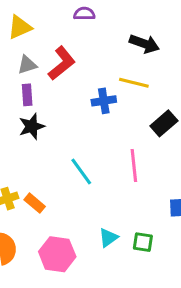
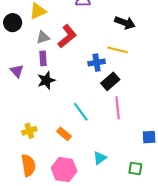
black rectangle: (164, 123) -> (110, 81), moved
orange rectangle: (35, 203) -> (64, 134), moved
green square: (143, 242) -> (135, 169), moved

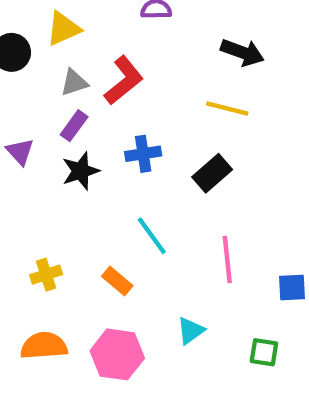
purple rectangle: (43, 58) -> (74, 126), turned 40
blue cross: (97, 63) -> (143, 154), moved
pink line: (118, 108) -> (227, 259), moved
orange semicircle: (28, 165) -> (44, 346), turned -85

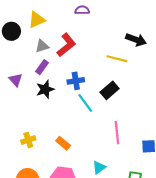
black arrow: (242, 52) -> (136, 40), moved
cyan line: (152, 236) -> (85, 103), moved

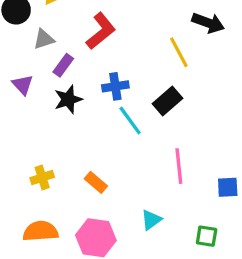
gray triangle: (42, 46) -> (44, 39), moved
yellow line: (117, 59) -> (179, 52), turned 48

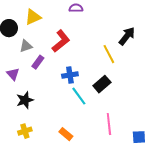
black arrow: (208, 23) -> (127, 36), turned -72
black star: (68, 99) -> (25, 100), moved
orange rectangle: (96, 182) -> (66, 134), moved

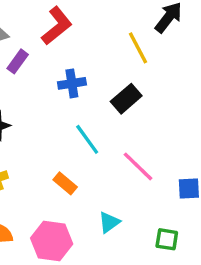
cyan line: (79, 96) -> (87, 139), moved
pink line: (109, 124) -> (138, 166), turned -40

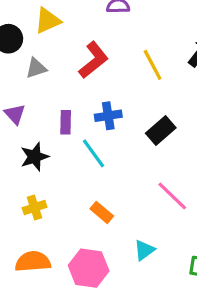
yellow line: (138, 48) -> (153, 65), moved
purple rectangle: (18, 61) -> (66, 122), moved, turned -35
cyan line: (87, 139) -> (94, 153), moved

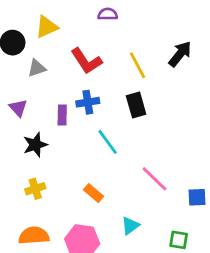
red L-shape: (94, 60) -> (86, 61), turned 96
blue cross: (108, 116) -> (88, 102), moved
black rectangle: (161, 130) -> (136, 105), moved, turned -65
cyan line: (94, 153) -> (108, 142), moved

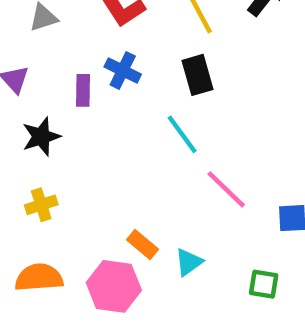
blue cross: (88, 102) -> (123, 71), turned 35
cyan line: (108, 142) -> (182, 134), moved
orange rectangle: (93, 193) -> (142, 244), moved

